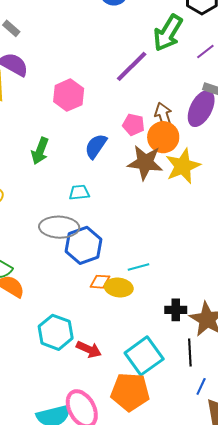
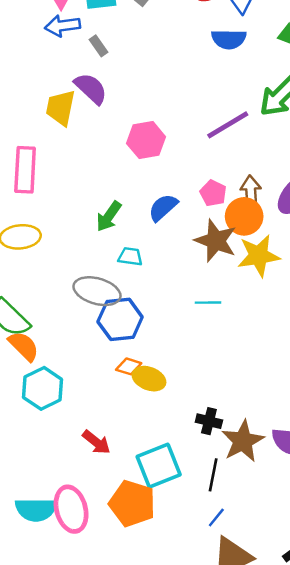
green arrow: (40, 151) -> (109, 216), moved
cyan line: (138, 267) -> (208, 303), moved
cyan hexagon: (56, 332) -> (43, 388), moved

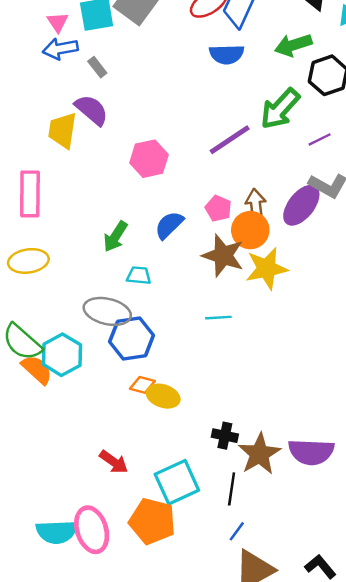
cyan hexagon: (43, 388) -> (62, 355), moved

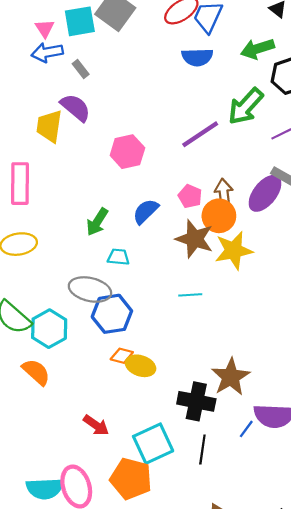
orange semicircle: (37, 370) -> (36, 372), moved
black cross: (225, 436) -> (196, 401), size x1.6
brown star: (259, 454) -> (231, 377), moved
blue line: (237, 531) -> (246, 429), moved

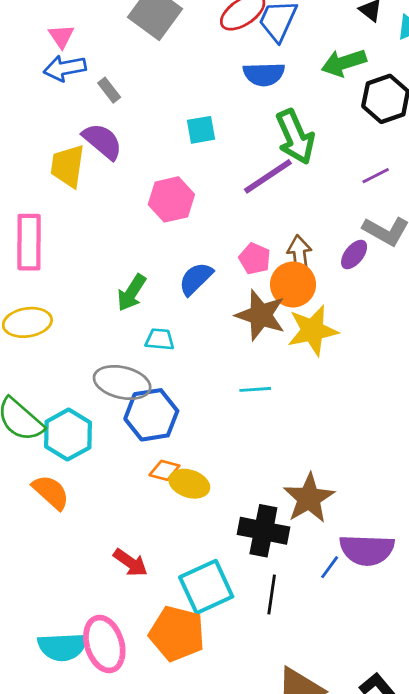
cyan square: (80, 21) -> (201, 130), moved, size x0.7
green arrow: (246, 106) -> (295, 137), moved, turned -66
purple ellipse: (265, 193) -> (354, 255), size x0.6

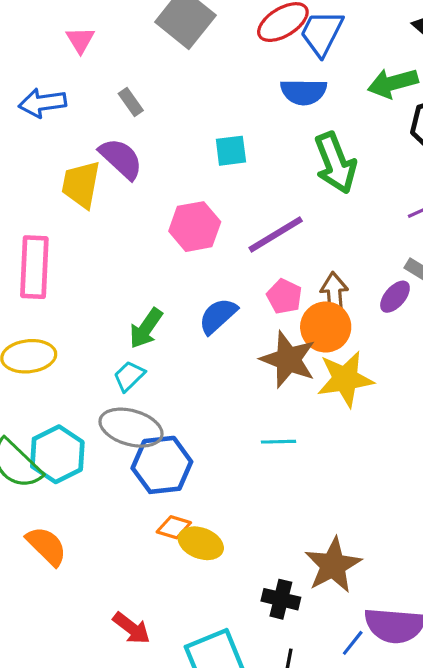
blue arrow: (65, 68) -> (42, 103), moved
purple line: (268, 176) -> (276, 234), moved
cyan trapezoid: (160, 339) -> (129, 376), moved, turned -52
cyan hexagon: (68, 435) -> (57, 454), moved
black cross: (263, 531) -> (281, 599), size x0.7

